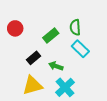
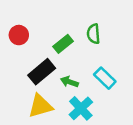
cyan rectangle: (80, 49) -> (105, 78), moved
black rectangle: (33, 58) -> (42, 72), size x1.5

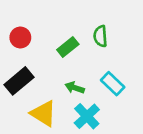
black rectangle: (42, 72) -> (19, 81), moved
yellow triangle: (40, 106) -> (43, 114), turned 48

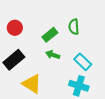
green arrow: (75, 88) -> (53, 55), moved
cyan cross: (87, 116) -> (79, 86), moved, turned -30

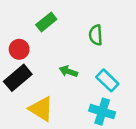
red circle: (15, 28) -> (19, 49), moved
green rectangle: (50, 35) -> (46, 22), moved

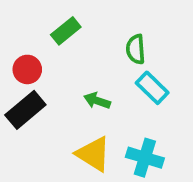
cyan rectangle: (107, 80) -> (152, 88), moved
yellow triangle: (41, 109) -> (93, 154), moved

